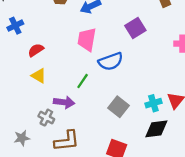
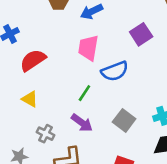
red semicircle: (36, 50) -> (33, 60), size x1.5
yellow triangle: (39, 76) -> (30, 99), moved
purple arrow: (64, 102) -> (82, 123), moved, turned 30

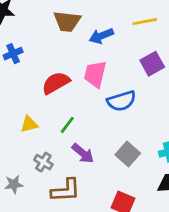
red semicircle: (33, 60) -> (56, 83), moved
green line: (84, 93) -> (67, 125), moved
yellow triangle: (30, 99) -> (29, 124), turned -48

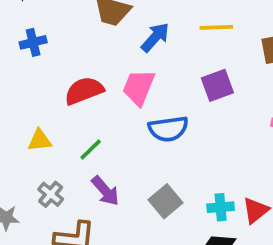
blue arrow: (101, 36) -> (155, 37), turned 145

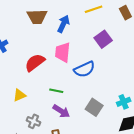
green line: (91, 150) -> (56, 91), moved, turned 72

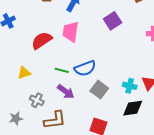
blue semicircle: (84, 69) -> (85, 68), moved
cyan cross: (124, 102) -> (130, 86), turned 32

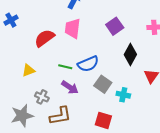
purple square: (113, 21) -> (115, 26), moved
cyan cross: (130, 86) -> (123, 95), moved
black diamond: (133, 108) -> (130, 54), moved, turned -50
gray star: (16, 118) -> (22, 116), size x1.6

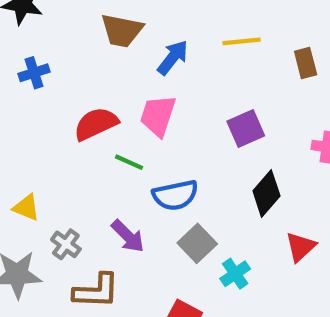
green line: (65, 67) -> (129, 162), moved
yellow triangle: (28, 70) -> (26, 208), moved, turned 32
cyan cross: (123, 95) -> (235, 274), turned 32

